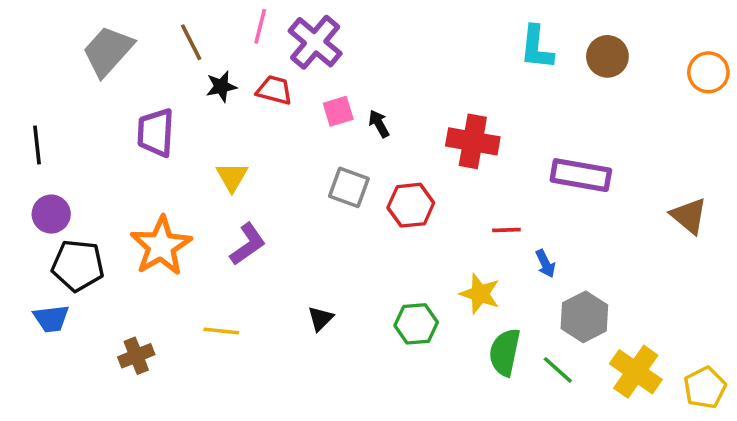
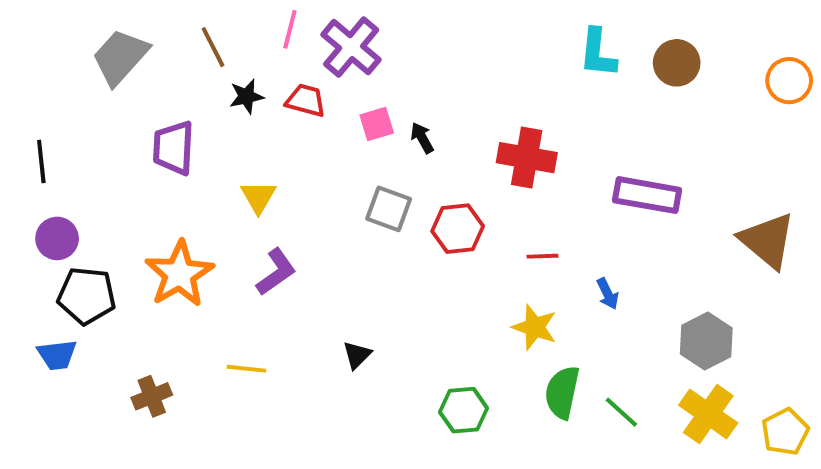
brown triangle: (689, 216) -> (767, 240), size x1.4
red line: (506, 230) -> (542, 256), moved
gray hexagon: (584, 317) -> (706, 341), moved
green hexagon: (416, 324) -> (464, 410), moved

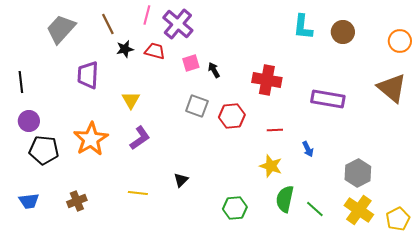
brown triangle: (767, 240) -> (392, 88), moved
blue trapezoid: (57, 355) -> (29, 201), moved
yellow line: (246, 369) -> (138, 193), moved

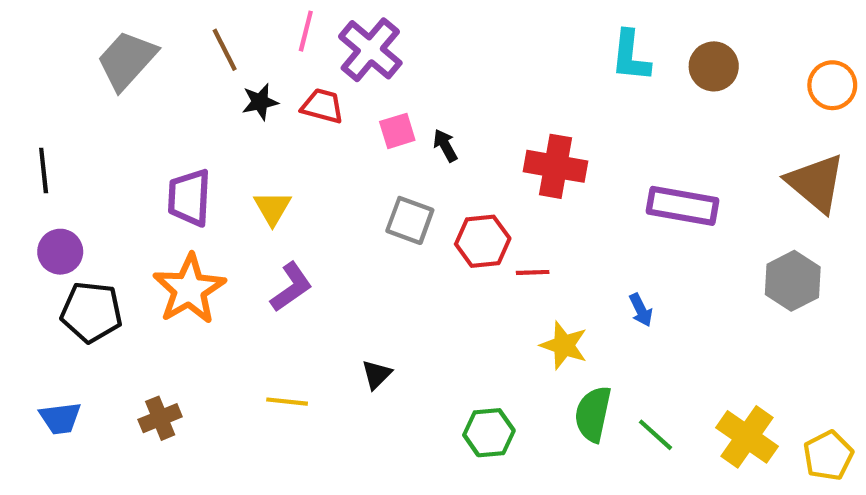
purple trapezoid: (88, 75) -> (189, 198), moved
red line: (275, 130) -> (533, 272), moved
gray hexagon: (358, 173) -> (793, 281), moved

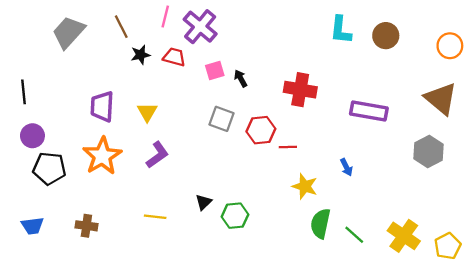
brown cross: (160, 418) -> (86, 226), turned 30
green hexagon: (489, 433) -> (235, 216), moved

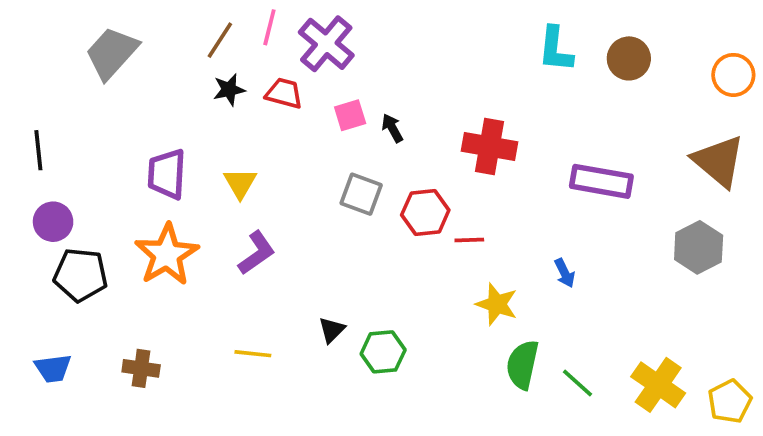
brown line: (121, 27) -> (220, 40), moved, turned 60

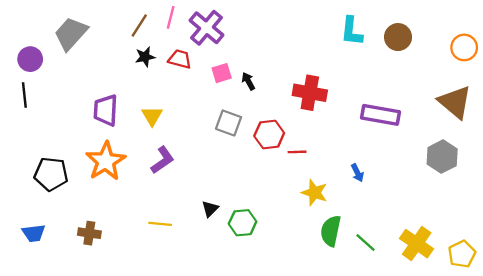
purple circle: (53, 222) -> (30, 59), moved

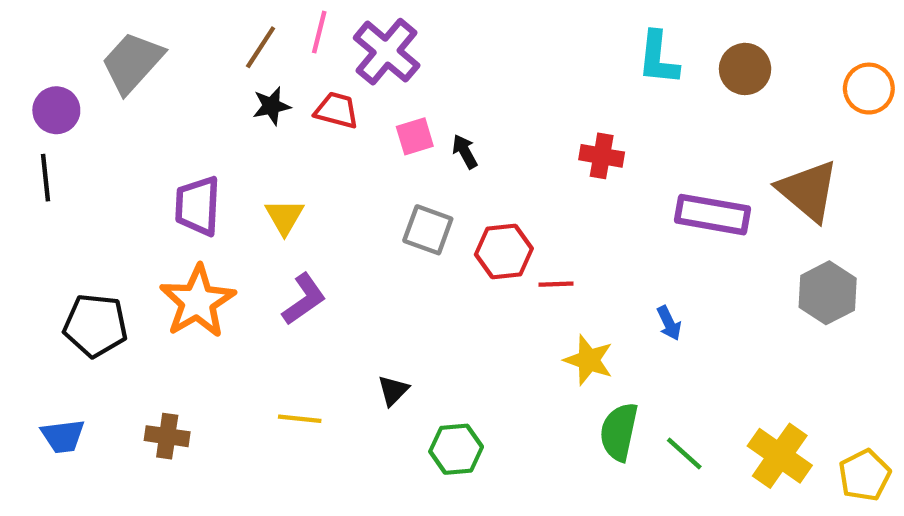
red cross: (310, 93) -> (602, 156), moved, size x0.7
brown triangle: (455, 102) -> (808, 191), moved
green hexagon: (243, 223) -> (456, 449), moved

